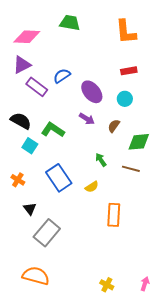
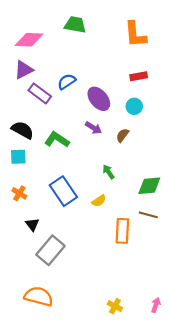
green diamond: (139, 142) -> (149, 186), moved
cyan square: (30, 146) -> (18, 157), moved, turned -35
brown line: (131, 169) -> (148, 215), moved

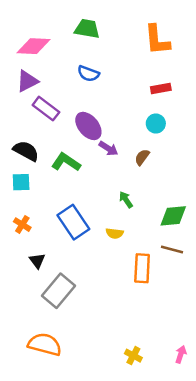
blue semicircle: (67, 82) -> (88, 74), moved, turned -126
purple ellipse: (99, 99) -> (88, 126), moved
yellow semicircle: (99, 201) -> (115, 233), turned 40

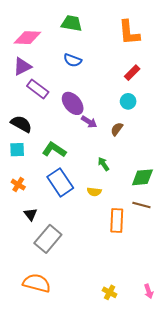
red rectangle: (161, 89) -> (132, 73), turned -35
green L-shape: (66, 162) -> (54, 150), moved
pink arrow: (181, 354) -> (149, 291), turned 144

